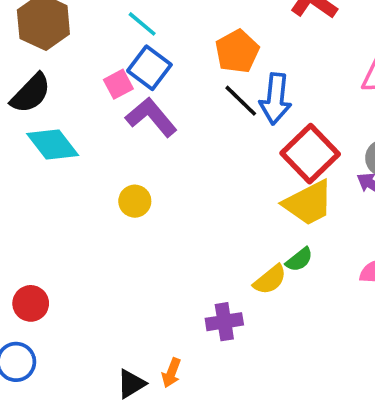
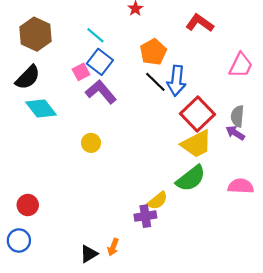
green semicircle: (299, 260) -> (191, 178), size x1.8
yellow semicircle: (270, 280) -> (158, 201), moved

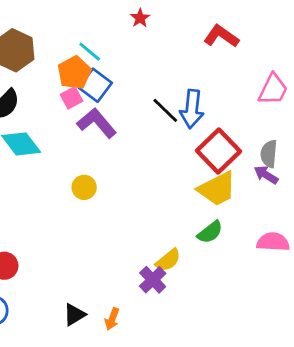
orange pentagon: (153, 52) -> (74, 73), moved
green semicircle: (191, 178) -> (210, 232), size x0.7
purple cross: (145, 216) -> (153, 280), turned -35
black triangle: (89, 254) -> (74, 315), moved

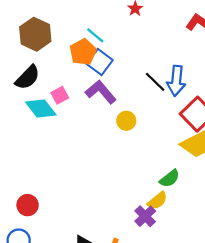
pink square: (72, 98) -> (60, 95), moved
yellow circle: (84, 187) -> (126, 121), moved
green semicircle: (210, 232) -> (170, 178), moved

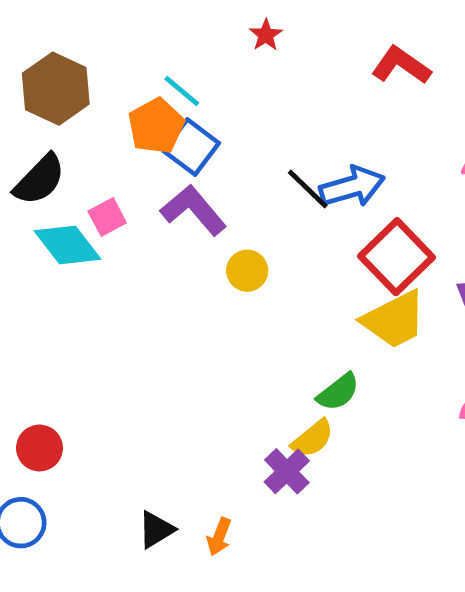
blue arrow: (176, 81) -> (352, 187), turned -112

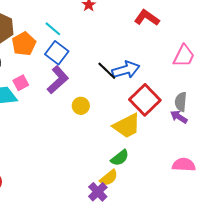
orange pentagon: (156, 126) -> (24, 44), moved
purple L-shape: (193, 210) -> (58, 80), turned 88
yellow trapezoid: (394, 320) -> (127, 126), moved

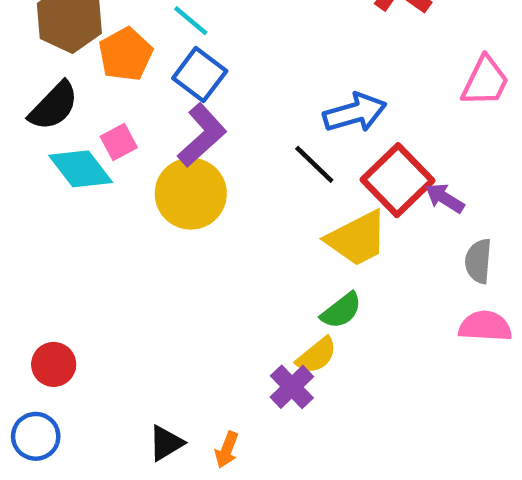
black line: (107, 71) -> (314, 164), moved
gray semicircle: (181, 102) -> (478, 261), moved
yellow circle: (81, 106) -> (191, 194), moved, size x1.8
purple arrow: (179, 117) -> (445, 198), moved

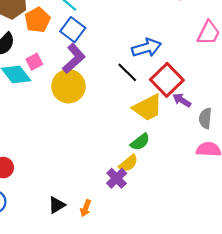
purple arrow: (445, 198) -> (182, 100), moved

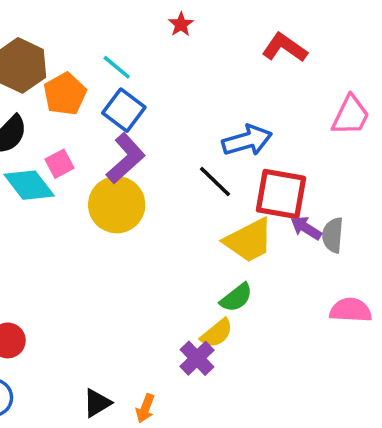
red square: (167, 80) -> (281, 194), turned -36
gray semicircle: (205, 118) -> (333, 235), moved

